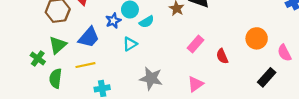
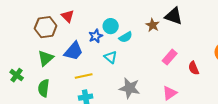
cyan triangle: (130, 44) -> (111, 57), turned -48
green cross: (38, 58) -> (17, 75), moved
yellow line: (85, 65) -> (84, 76), moved

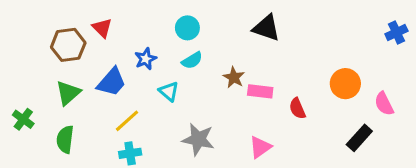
brown star: (153, 25) -> (234, 77), moved
cyan circle: (111, 26) -> (187, 28), moved
pink rectangle: (170, 57) -> (260, 91), turned 56
yellow line: (84, 76) -> (127, 121), turned -30

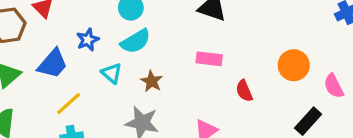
cyan semicircle: (192, 60) -> (136, 41), size x1.4
brown star: (234, 77) -> (152, 81), moved
pink rectangle: (260, 91) -> (209, 59), moved

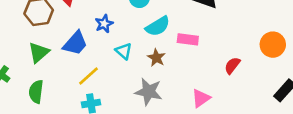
cyan semicircle: (136, 41) -> (158, 26), moved
pink rectangle: (209, 59) -> (188, 39), moved
red semicircle: (244, 91) -> (232, 66), turned 60

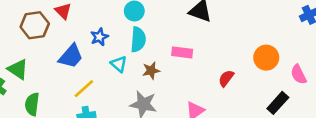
cyan semicircle: (158, 26) -> (138, 39), moved, turned -55
green triangle: (39, 52) -> (18, 69), moved, turned -45
brown star: (156, 58) -> (151, 71), turned 30

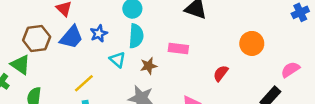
brown hexagon: (35, 25) -> (37, 38), moved
blue trapezoid: (71, 56) -> (71, 37), moved
orange circle: (266, 58) -> (252, 43), moved
pink semicircle: (299, 74) -> (290, 70), turned 84

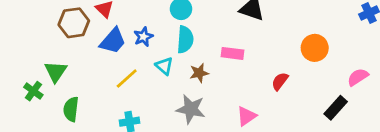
brown hexagon: (37, 38) -> (74, 23), moved
green triangle: (20, 65) -> (56, 72), turned 30
yellow line: (84, 83) -> (127, 79), moved

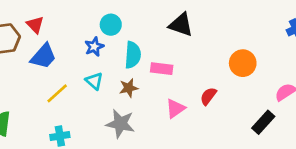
blue star: (143, 37) -> (94, 47), moved
cyan semicircle: (185, 40) -> (133, 55), moved
pink triangle: (246, 116) -> (175, 109), moved

